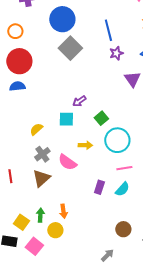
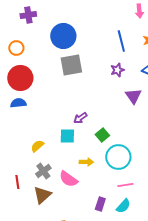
blue line: (108, 30) -> (121, 41), moved
gray square: (70, 48) -> (71, 65), turned 35
red line: (10, 176) -> (17, 182), moved

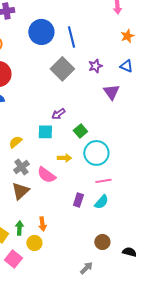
blue line: (121, 41) -> (71, 37), moved
gray square: (71, 65) -> (62, 69), moved, turned -35

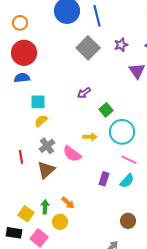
cyan square: (45, 132) -> (38, 102), moved
pink line: (103, 181) -> (129, 160), turned 35
orange arrow: (42, 224) -> (68, 203), turned -40

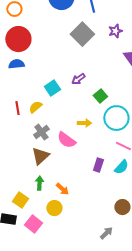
cyan square: (38, 102) -> (52, 88), moved, turned -35
red line: (21, 157) -> (17, 108), moved
green arrow: (45, 207) -> (39, 183), moved

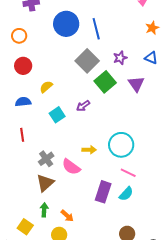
red circle: (18, 39) -> (23, 66), size x0.7
blue semicircle: (16, 64) -> (23, 102), moved
green square: (100, 96) -> (105, 82), moved, size x1.5
yellow semicircle: (35, 107) -> (46, 87), moved
purple rectangle: (98, 165) -> (103, 192), size x1.5

